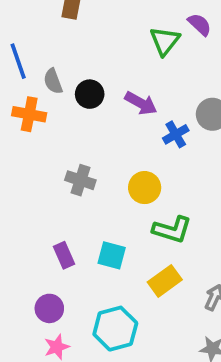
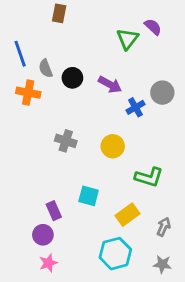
green L-shape: (172, 230) -> (149, 177), moved
purple rectangle: (64, 255) -> (54, 211), moved
cyan hexagon: (115, 329) -> (115, 254), moved

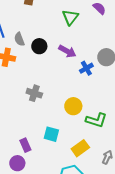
green triangle: (127, 39) -> (70, 17), moved
yellow circle: (113, 146) -> (73, 106), moved

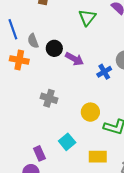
purple arrow: (67, 51) -> (74, 59), moved
cyan square: (51, 134) -> (67, 142), turned 35
yellow rectangle: (80, 148) -> (98, 157), turned 36

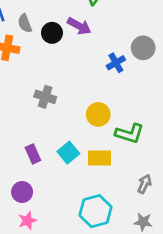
purple arrow: (74, 59) -> (79, 26), moved
purple rectangle: (39, 153) -> (33, 154), moved
yellow rectangle: (98, 157) -> (100, 158), moved

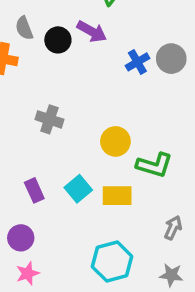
blue cross: (116, 63) -> (137, 62), moved

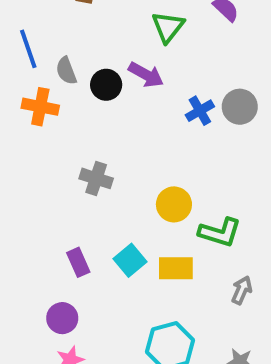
gray arrow: (173, 228) -> (242, 290), moved

